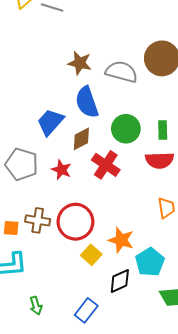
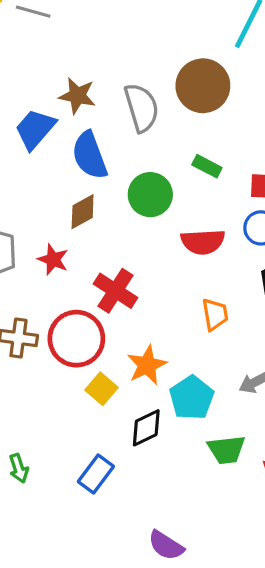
gray semicircle: (121, 72) -> (142, 108), turned 60
blue trapezoid: (50, 122) -> (35, 129), moved
green rectangle: (163, 130) -> (207, 166), moved, turned -60
red cross: (106, 165) -> (115, 291), moved
orange star: (121, 240) -> (147, 365), turned 30

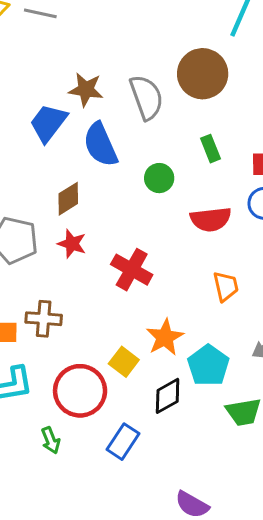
green rectangle: (207, 166) -> (210, 149), turned 44
green circle: (150, 195) -> (159, 178), size x0.7
brown diamond: (83, 212) -> (68, 199), moved
red circle: (76, 339) -> (80, 391), moved

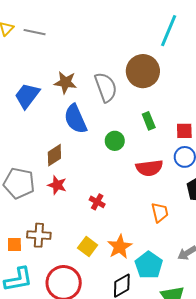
blue trapezoid: (48, 123) -> (27, 96), moved
red cross: (132, 270) -> (97, 202), size x0.6
yellow square: (124, 362) -> (88, 246), moved

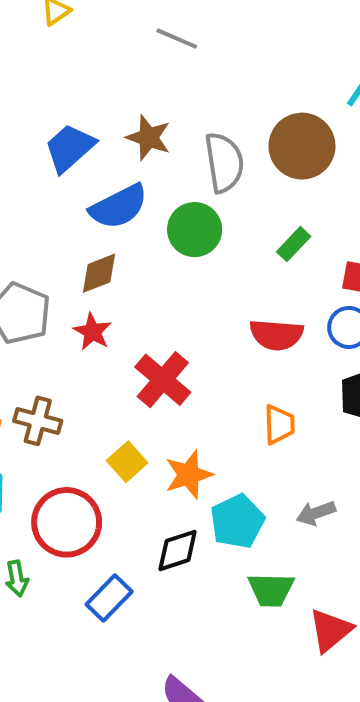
gray line: (35, 32) -> (177, 39), moved
blue semicircle: (75, 119) -> (119, 207), moved, turned -104
green rectangle: (149, 121) -> (294, 244), turned 54
green circle: (115, 141) -> (195, 230), moved, size x1.4
red cross: (97, 202) -> (163, 380), size x1.8

